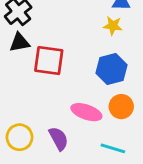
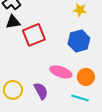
red square: (49, 61) -> (34, 35), turned -30
orange circle: (121, 107) -> (86, 77), moved

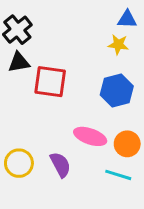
red square: (34, 35) -> (50, 82), turned 30

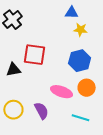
blue triangle: (127, 19) -> (72, 13), moved
black triangle: (19, 62) -> (13, 70), moved
orange circle: (127, 144) -> (87, 88), moved

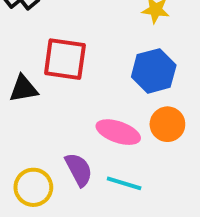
yellow circle: (13, 110) -> (33, 187), moved
cyan line: (81, 118) -> (124, 183), moved

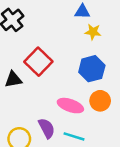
red square: (65, 59) -> (38, 62), turned 36

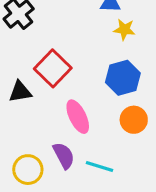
pink ellipse: (70, 106) -> (78, 117), moved, turned 45

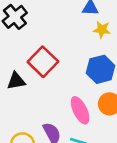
pink ellipse: (78, 117) -> (80, 110), moved

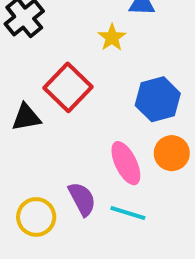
yellow star: (102, 30) -> (112, 37), moved, turned 30

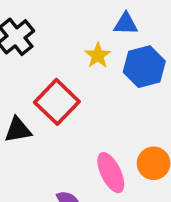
blue hexagon: (158, 99) -> (144, 67), moved

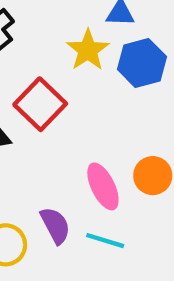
yellow star: (98, 55) -> (88, 50), size x1.4

